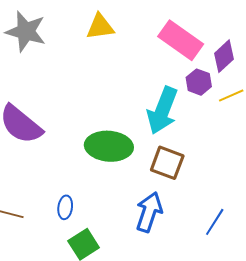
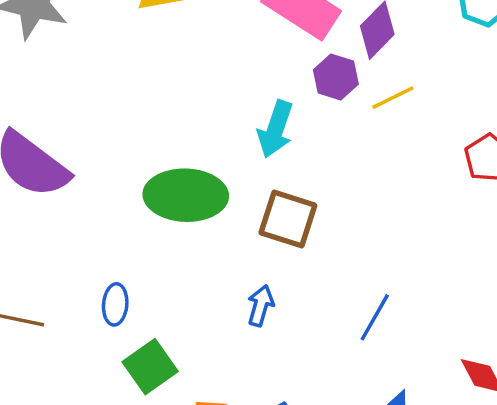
cyan arrow: (162, 111) -> (275, 129), size x0.7
blue arrow: (149, 212) -> (261, 306), size x0.6

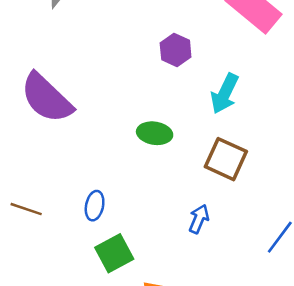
purple hexagon: (336, 77) -> (176, 50), moved
green ellipse: (186, 195) -> (155, 133), size x0.6

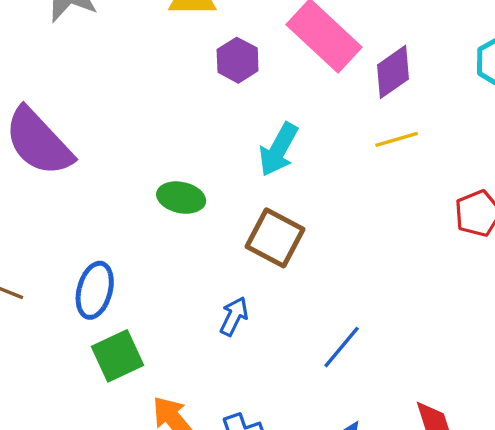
purple hexagon: (176, 50) -> (238, 60), moved
blue ellipse: (95, 206) -> (95, 290), size x1.4

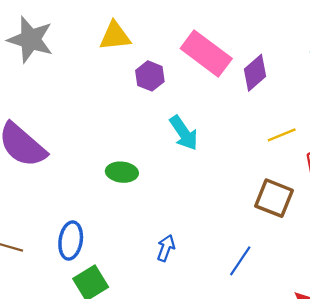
yellow line: (397, 139) -> (282, 135), moved
cyan arrow: (278, 149) -> (184, 133), turned -57
brown square: (275, 238) -> (274, 198), moved

